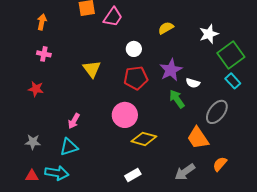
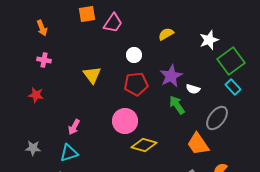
orange arrow: (42, 22) -> (42, 28), turned 147

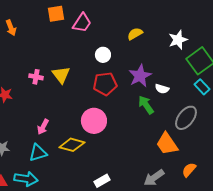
pink cross: (44, 60) -> (36, 77), moved
yellow diamond: (144, 145) -> (72, 145), moved

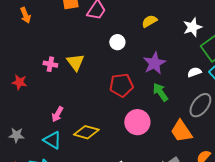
red pentagon: (105, 84) -> (121, 85), moved
white semicircle: (162, 89) -> (194, 72), moved, turned 144
pink circle: (94, 121) -> (137, 122), moved
cyan triangle: (38, 153) -> (52, 140), turned 48

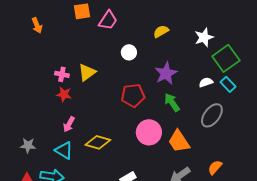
yellow triangle: (75, 62) -> (87, 72), turned 30
red star: (19, 82) -> (64, 94), moved
orange trapezoid: (181, 131) -> (179, 141), moved

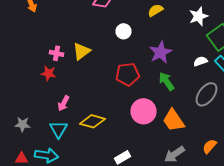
red star: (64, 94) -> (48, 73), moved
cyan triangle: (64, 150) -> (58, 129), turned 30

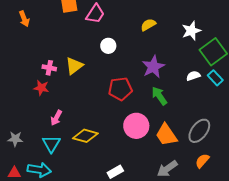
white circle: (124, 31) -> (108, 46), moved
gray ellipse: (206, 94) -> (199, 131), moved

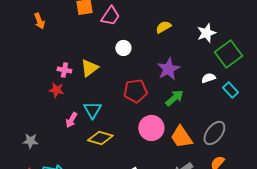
cyan rectangle: (215, 78) -> (230, 90), moved
green arrow: (159, 96) -> (174, 98), turned 84
cyan triangle: (51, 144) -> (92, 110), moved

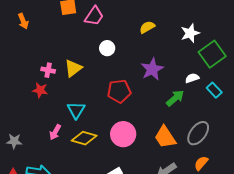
green arrow: (174, 98) -> (175, 98), moved
pink arrow: (71, 120) -> (55, 132), moved
pink circle: (151, 128) -> (123, 134), moved

